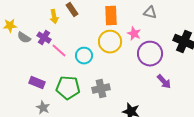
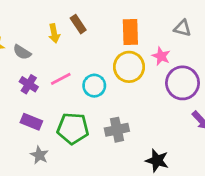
gray semicircle: (24, 38) -> (22, 52), moved
purple cross: (44, 38) -> (29, 84), moved
pink line: (59, 51) -> (61, 79), turned -70

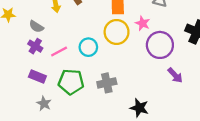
gray semicircle: (22, 52) -> (36, 27), moved
pink line: (61, 79) -> (59, 51), moved

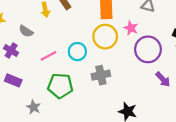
purple cross: (35, 46) -> (11, 50), moved
purple rectangle: (37, 76) -> (13, 80), moved
gray cross: (107, 83) -> (101, 75), moved

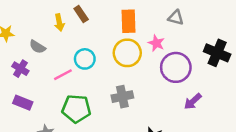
cyan circle: (77, 52) -> (85, 59), moved
purple arrow: (163, 79) -> (193, 101), turned 91

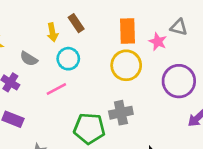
pink star: (156, 43) -> (158, 42), moved
cyan circle: (85, 59) -> (68, 59), moved
green pentagon: (76, 109) -> (89, 128), moved

